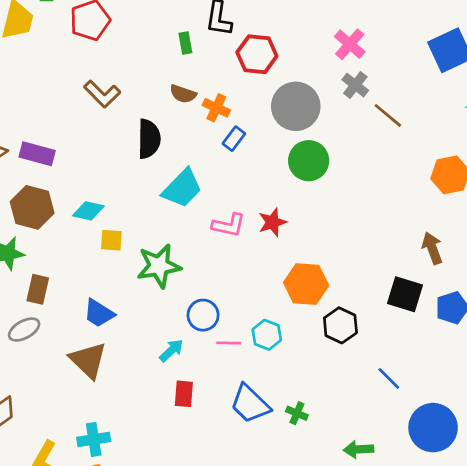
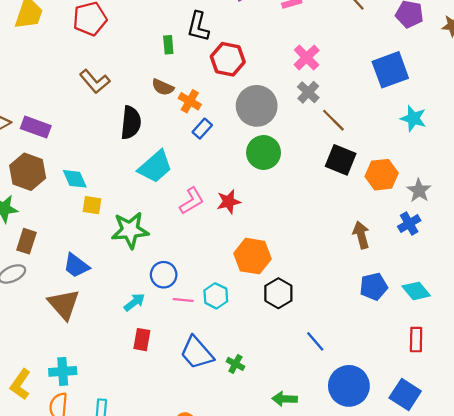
cyan diamond: (88, 211) -> (75, 179), turned 48
pink L-shape: (229, 225) -> (192, 201), turned -48
black square: (405, 294) -> (341, 160), moved

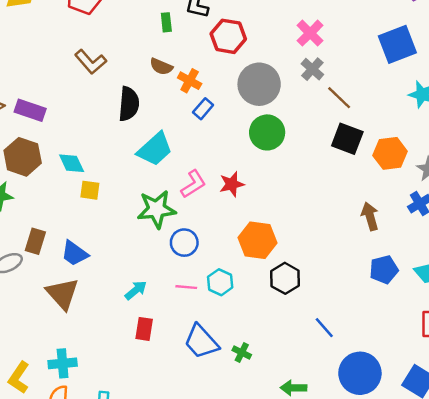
green star: (130, 230) -> (157, 209), moved
brown rectangle: (26, 241) -> (35, 241), moved
blue circle: (164, 275) -> (184, 243), moved

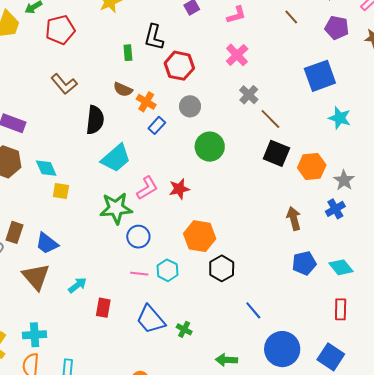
pink cross: (310, 33) -> (237, 55), moved
gray circle: (259, 84) -> (190, 106), moved, size x0.6
cyan arrow: (136, 290) -> (78, 285), moved

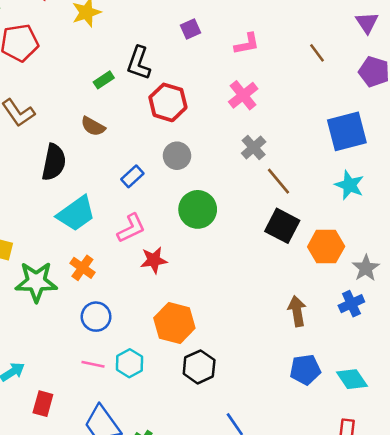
green rectangle: (128, 53) -> (104, 80), turned 56
orange cross: (146, 102) -> (82, 268), moved
cyan star: (340, 118) -> (349, 185), moved
pink L-shape: (147, 188) -> (131, 228), moved
green star: (116, 208) -> (36, 282), moved

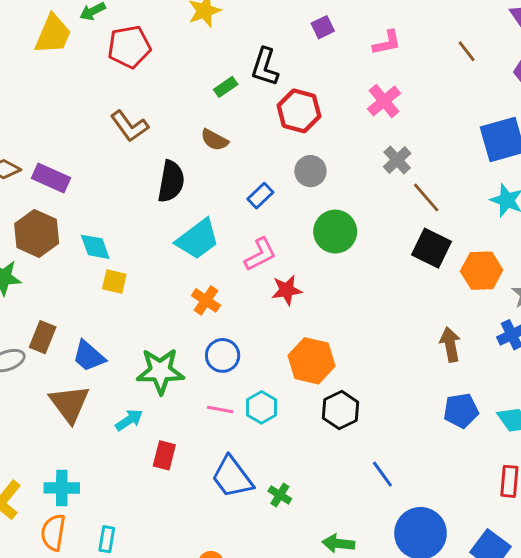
green star: (36, 282) -> (160, 371), moved

